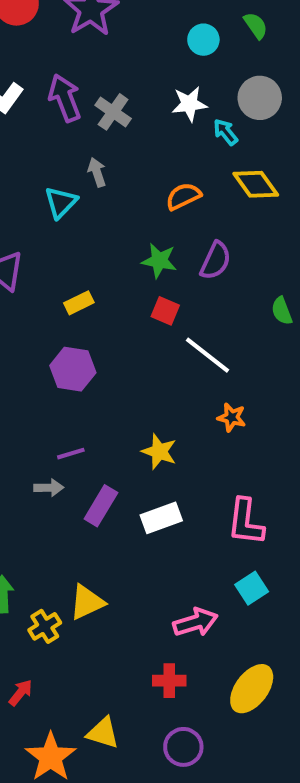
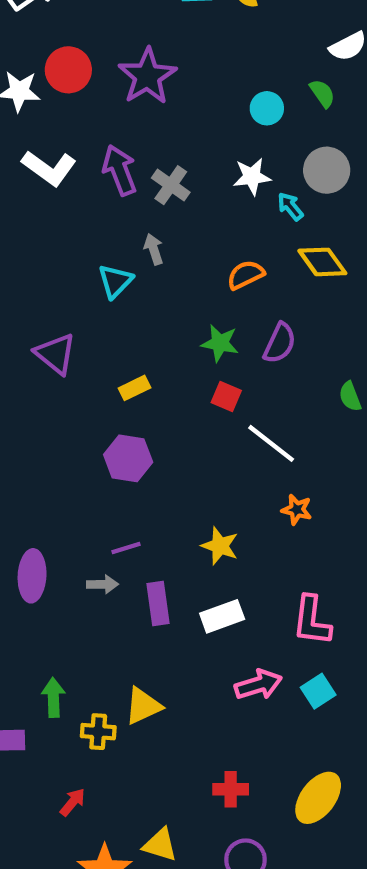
purple rectangle: (101, 506) -> (158, 604), turned -39
pink arrow: (195, 622) -> (258, 685), moved
yellow cross: (45, 626) -> (98, 732), turned 36

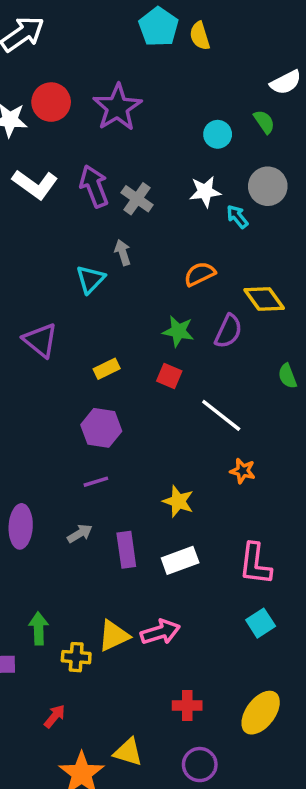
yellow diamond: (322, 262) -> (264, 299), moved
red square: (226, 396) -> (169, 376), moved
purple line: (126, 548) -> (96, 482), moved
gray arrow: (102, 584) -> (80, 534), turned -30
pink arrow: (258, 685) -> (160, 632), moved

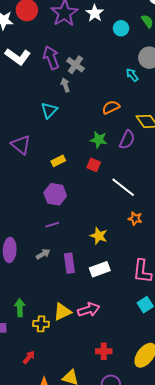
white star: (205, 192) -> (95, 13), moved, turned -30
gray arrow: (123, 252) -> (65, 85), moved

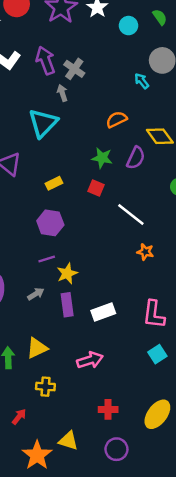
cyan triangle: (49, 110) -> (43, 123), size x1.5
yellow star: (99, 236) -> (67, 273), moved, turned 30
yellow triangle: (62, 312) -> (37, 348), moved
yellow cross: (41, 324) -> (45, 387), moved

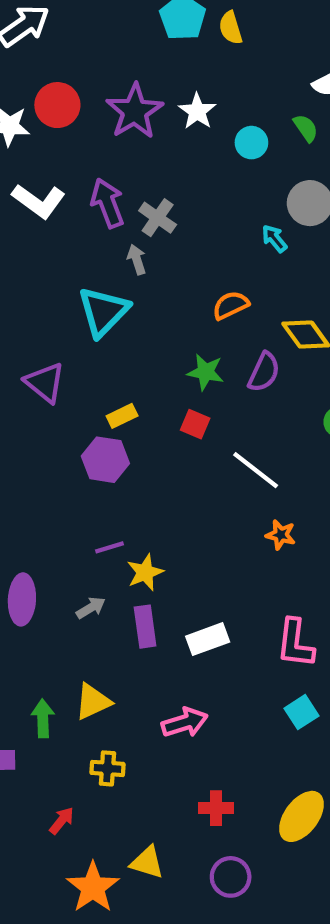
purple hexagon: (50, 223) -> (105, 460), moved

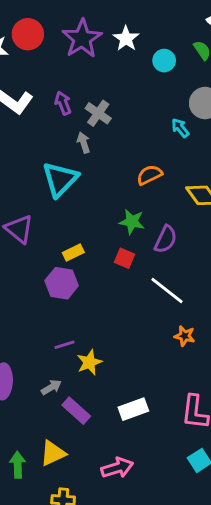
purple arrow: (107, 203) -> (63, 103), size x0.7
purple semicircle: (264, 372) -> (166, 239), moved
purple rectangle: (145, 627) -> (76, 411), moved, turned -40

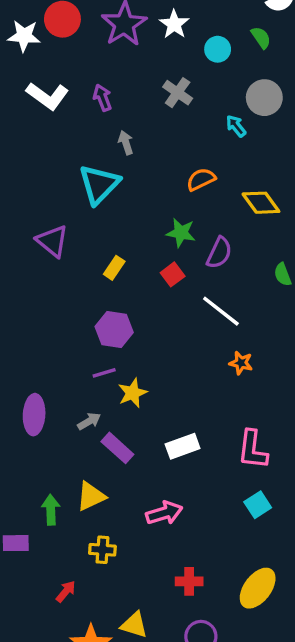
gray cross: (98, 113) -> (178, 93), moved
yellow rectangle: (73, 252) -> (114, 268), turned -30
red square: (125, 258) -> (173, 274), turned 30
purple hexagon: (62, 283) -> (114, 330), moved

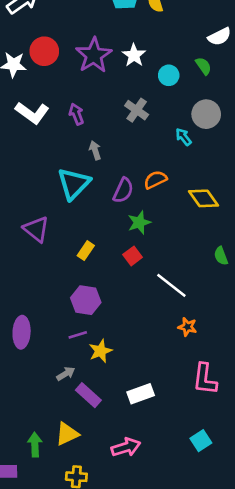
green star: (181, 233) -> (139, 222), turned -30
purple semicircle: (219, 253) -> (123, 190), moved
purple ellipse: (34, 415) -> (22, 332), moved
pink L-shape: (253, 450) -> (205, 379), moved

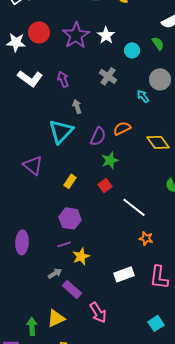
white rectangle: (141, 394) -> (124, 274), moved
pink arrow: (126, 447) -> (98, 312), moved, turned 75

